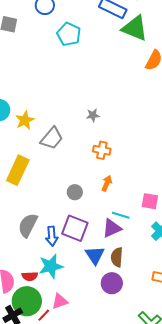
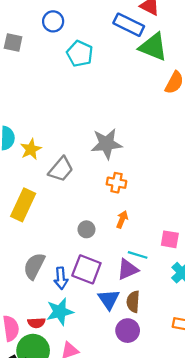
gray star: (93, 115) -> (106, 144), size x2.0

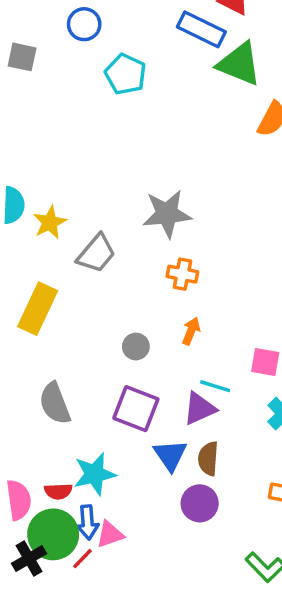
gray semicircle: (34, 266) -> (55, 403), turned -48
blue arrow: (61, 278) -> (88, 522), moved

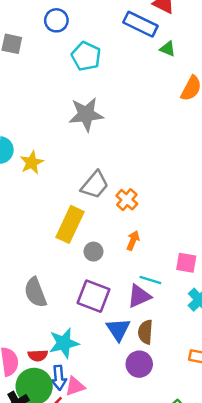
green triangle: (239, 64) -> (168, 49), size x0.5
gray star: (167, 214) -> (86, 114), moved
gray trapezoid: (96, 253) -> (95, 185), moved
orange cross: (182, 274) -> (127, 200), turned 30
yellow rectangle: (38, 309) -> (70, 224), moved

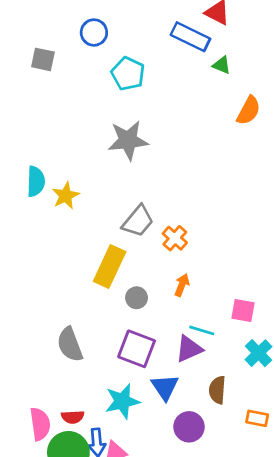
brown semicircle: (145, 332) -> (217, 390), moved
cyan star: (64, 343) -> (122, 401), moved

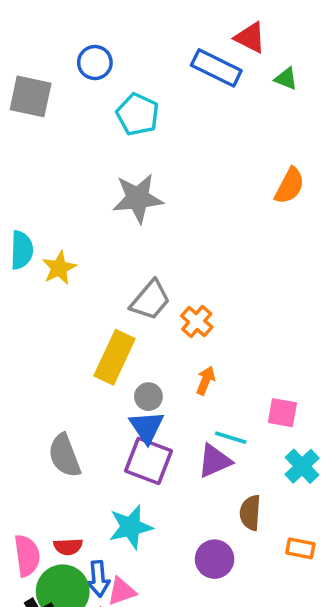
gray square: (43, 59) -> (31, 96), size x1.4
green triangle: (222, 65) -> (286, 79), moved
orange semicircle: (249, 111) -> (290, 186), moved
blue triangle: (165, 387) -> (147, 427), moved

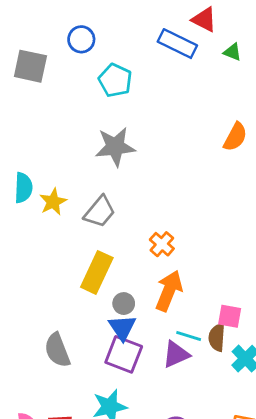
gray trapezoid: (150, 300) -> (100, 212), moved
orange arrow: (206, 380) -> (169, 291), size x1.8
brown semicircle: (250, 513) -> (217, 337), moved

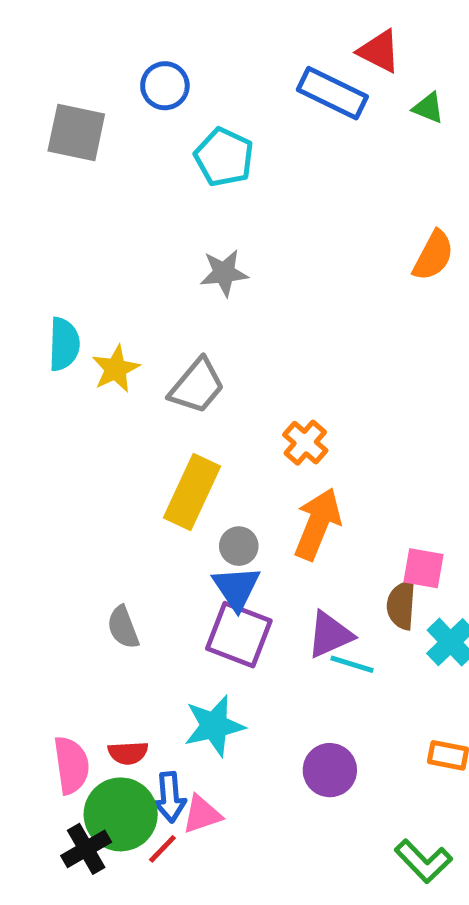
gray star: (115, 147) -> (224, 273), size x0.7
cyan line: (189, 336) -> (352, 664), moved
gray semicircle: (57, 350) -> (123, 627), size x0.7

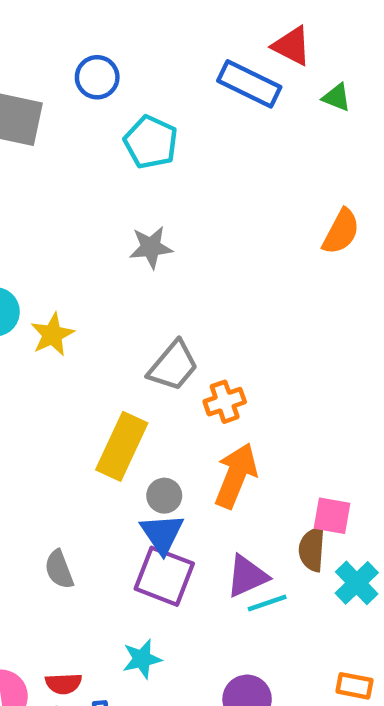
gray trapezoid: (197, 386) -> (173, 366), moved
orange cross: (305, 443) -> (225, 402), turned 30
cyan line: (352, 664) -> (267, 603), turned -36
cyan star: (214, 726) -> (142, 659), size x0.7

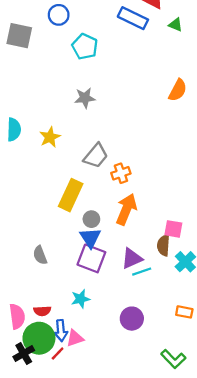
yellow star: (52, 335) -> (50, 137), moved

